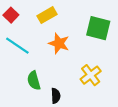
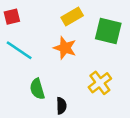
red square: (11, 15) -> (12, 17), turned 32
yellow rectangle: (47, 15) -> (72, 17), moved

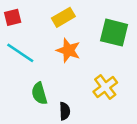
yellow rectangle: (72, 17) -> (63, 17), moved

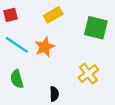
orange star: (68, 50) -> (45, 47), moved, turned 30
green semicircle: (39, 93) -> (17, 79), moved

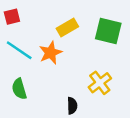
yellow rectangle: (53, 15) -> (67, 27), moved
black semicircle: (54, 94) -> (72, 106), moved

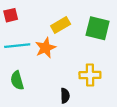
cyan line: (19, 50) -> (17, 46), turned -40
yellow cross: (100, 83) -> (90, 75), turned 36

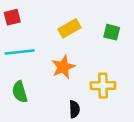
green square: (98, 28) -> (112, 32), size x0.6
orange star: (45, 48) -> (63, 67), moved

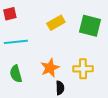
green square: (112, 32) -> (90, 26), size x1.6
orange star: (63, 67) -> (50, 68), moved

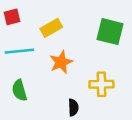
yellow rectangle: (56, 23) -> (51, 28), moved
orange star: (50, 68) -> (61, 62), moved

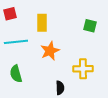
yellow rectangle: (51, 28) -> (42, 23), turned -60
green square: (110, 32) -> (90, 26), size x0.6

